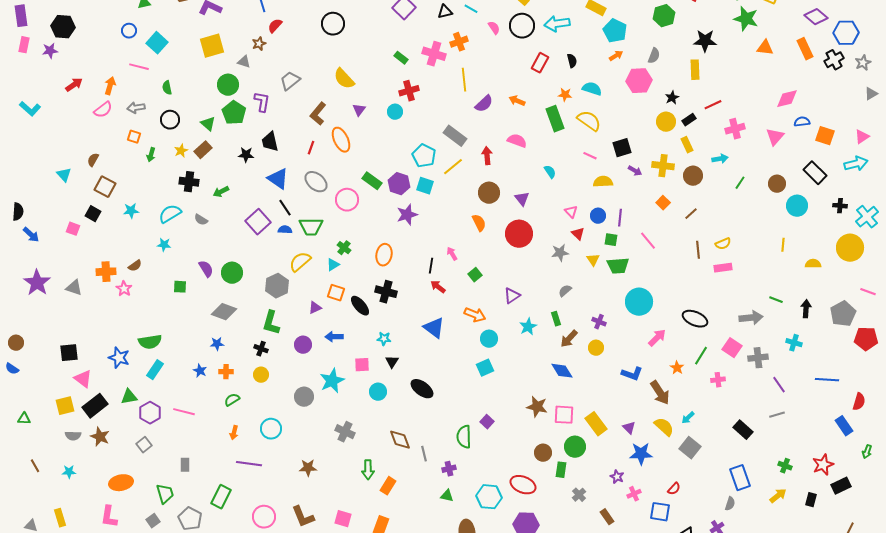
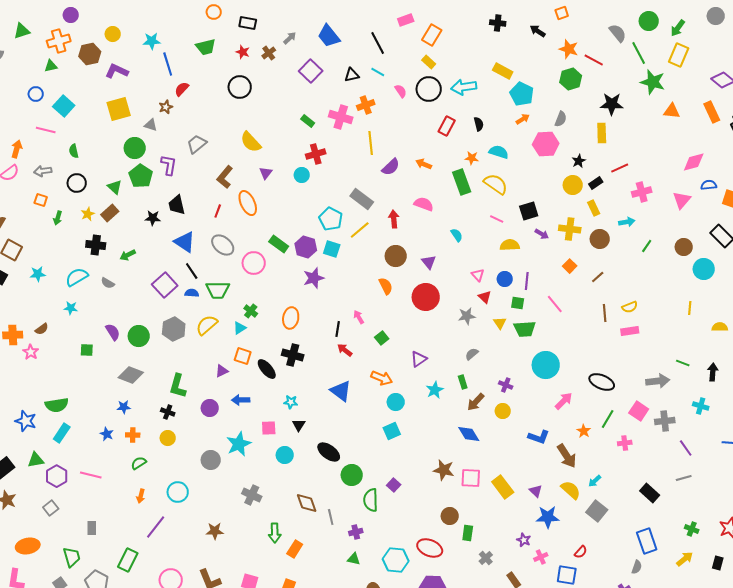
gray hexagon: (277, 286) -> (174, 329), moved
green circle: (575, 447) -> (352, 475), moved
purple line: (249, 464) -> (156, 527), turned -60

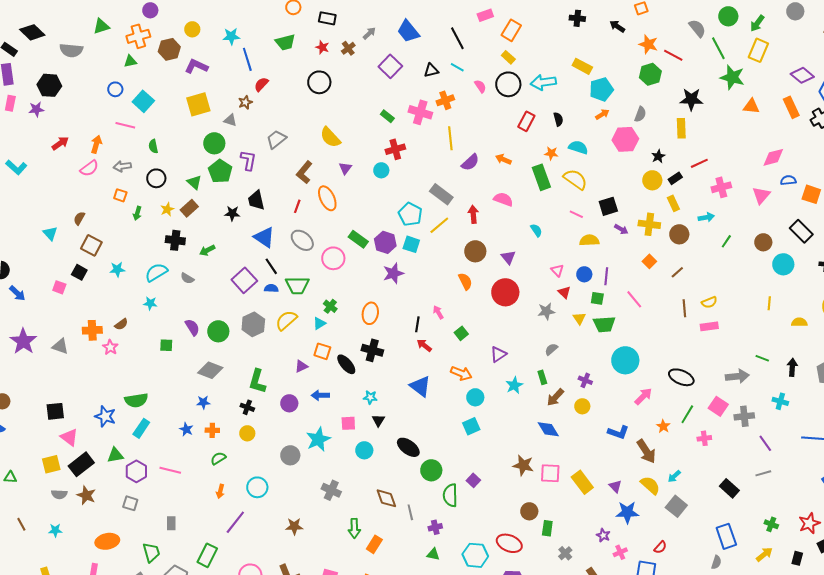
cyan pentagon: (522, 94) -> (601, 89), turned 30
gray square: (51, 508) -> (130, 503), turned -35

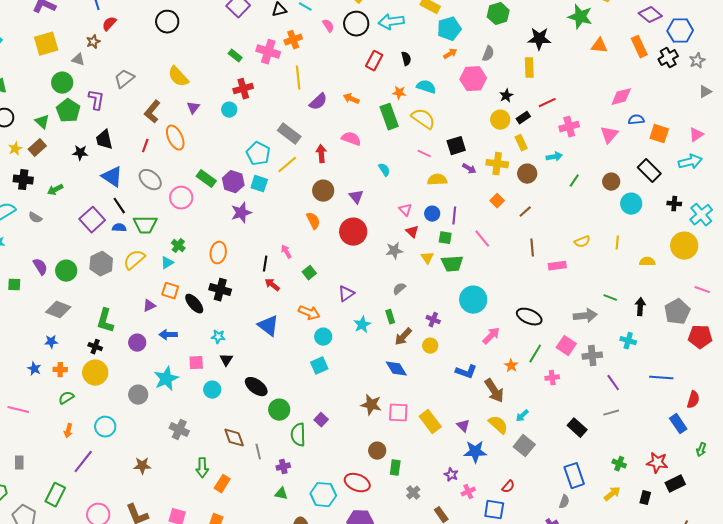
yellow semicircle: (709, 302) -> (582, 242), moved
yellow circle: (247, 433) -> (95, 373), size x1.6
red star: (809, 523) -> (657, 463), turned 30

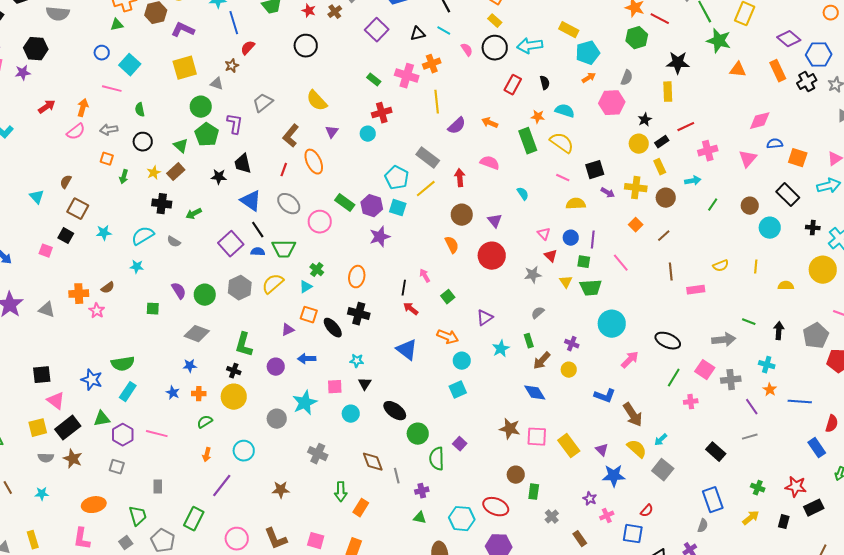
orange star: (511, 366) -> (770, 390), moved

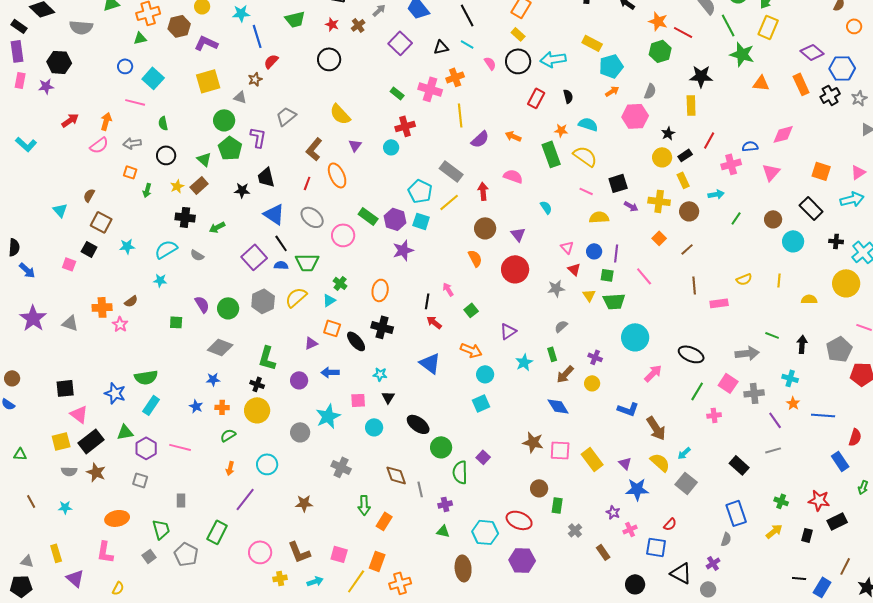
red line: (686, 127) -> (709, 140), turned -36
blue semicircle: (775, 144) -> (750, 146), moved

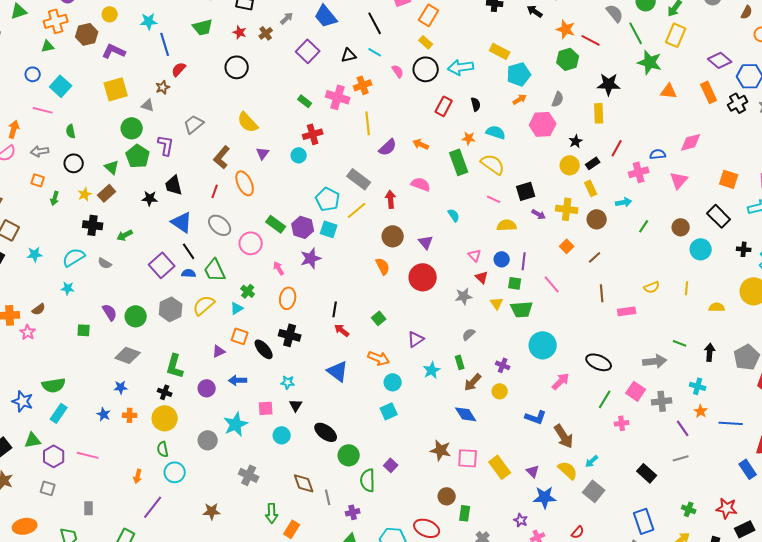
green trapezoid: (307, 262) -> (215, 270), turned 65
pink arrow: (448, 289) -> (279, 268), moved
green semicircle: (228, 435) -> (163, 449), moved, turned -70

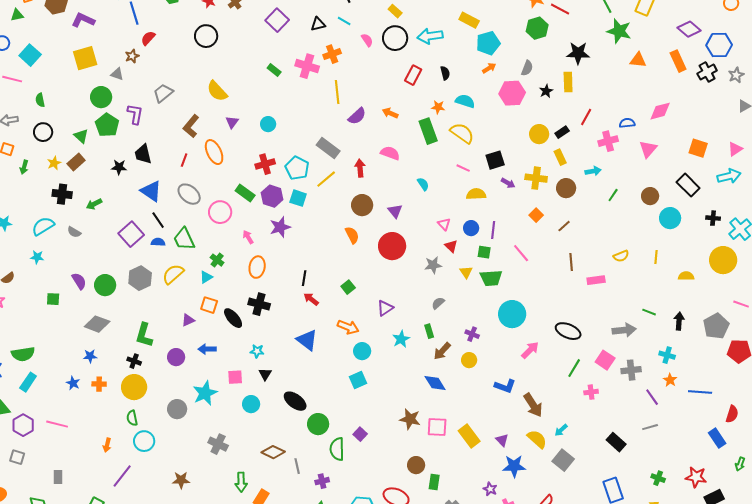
red cross: (313, 134) -> (265, 164), moved
black star: (576, 141) -> (546, 91), moved
brown diamond: (304, 483) -> (273, 452), turned -45

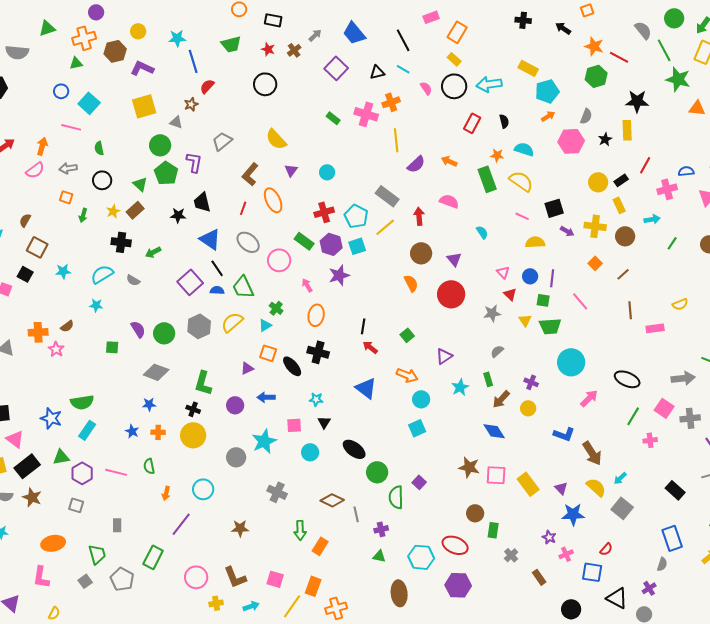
cyan square: (298, 198) -> (357, 246), turned -36
green semicircle: (132, 418) -> (149, 466), moved

